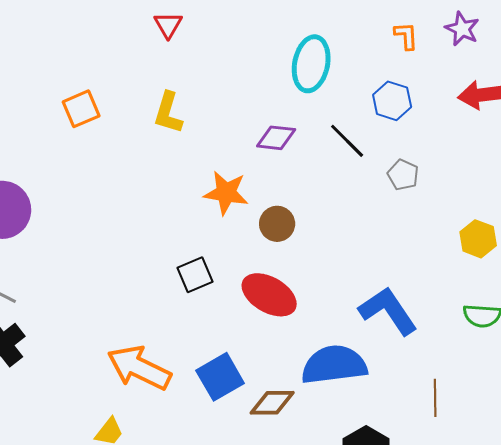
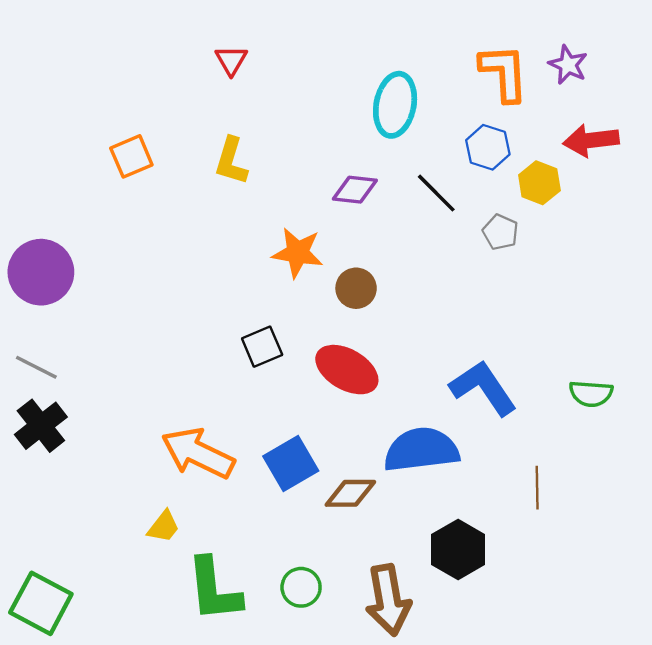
orange L-shape: (406, 36) -> (504, 73), size x1.8
yellow hexagon: (478, 239) -> (539, 183), moved

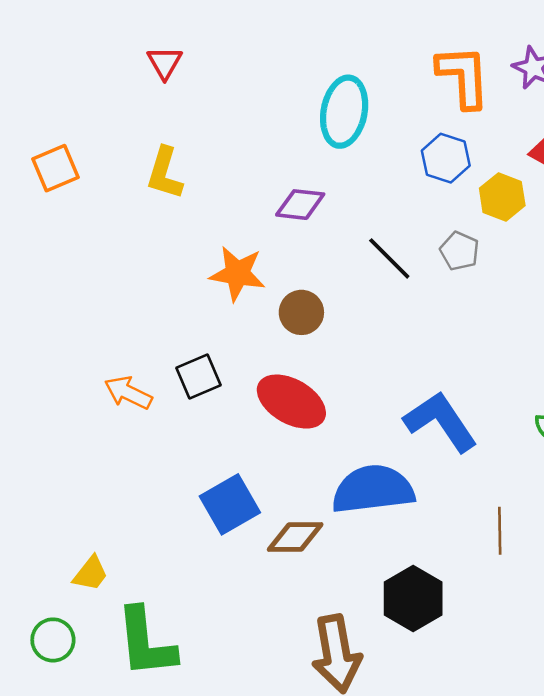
black line: (436, 193) -> (389, 258), moved
orange arrow: (198, 453) -> (128, 393), moved, size x0.6
green circle: (301, 587) -> (53, 640), moved

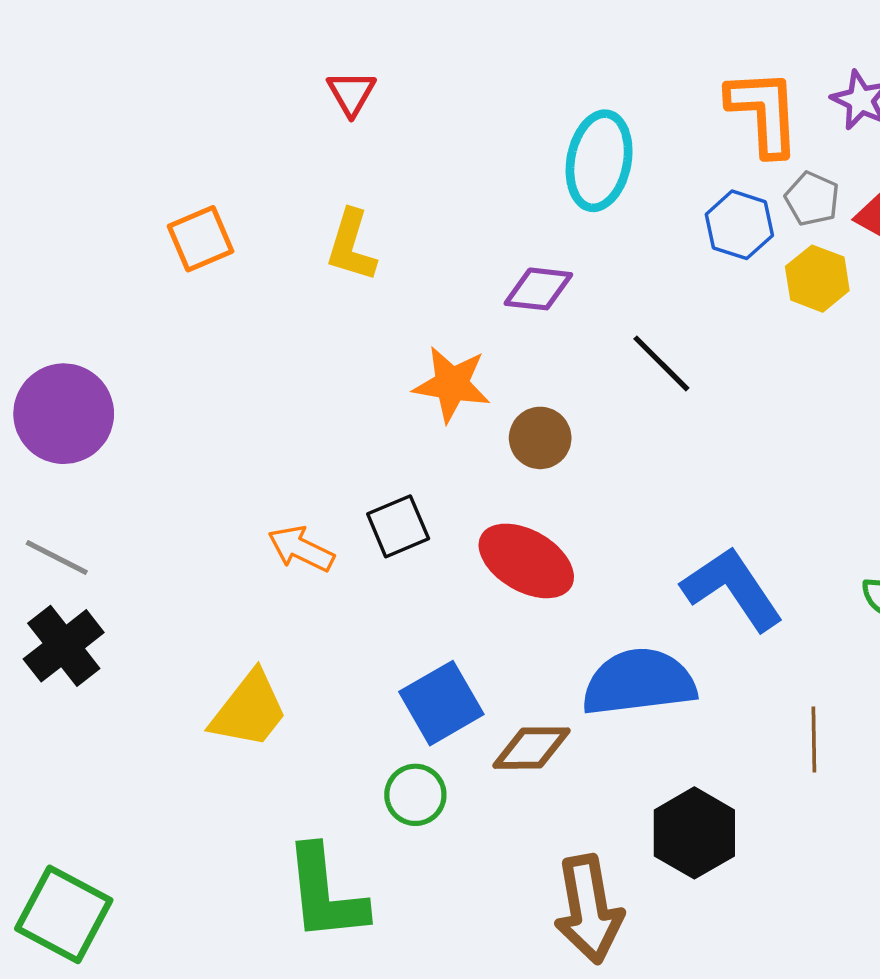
gray pentagon: (460, 251) -> (812, 199), moved
yellow trapezoid: (91, 573) -> (249, 710), moved, size x1.6
green circle: (53, 640) -> (415, 795), moved

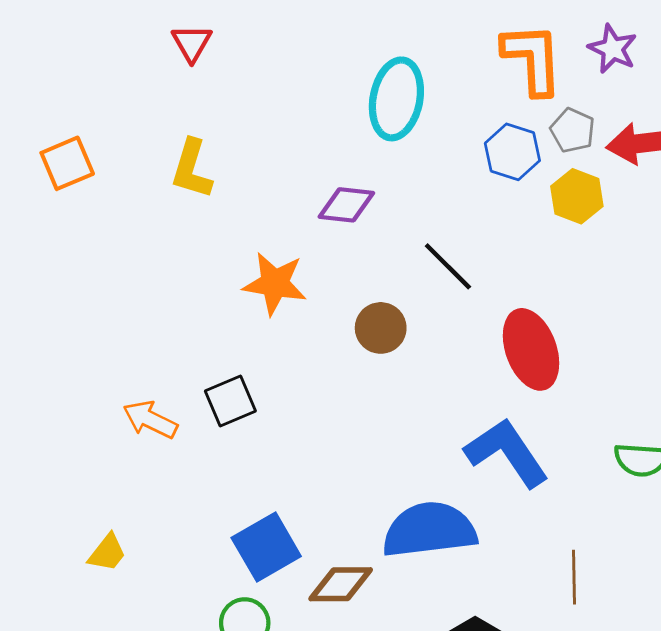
brown circle: (540, 438) -> (381, 328), moved
red ellipse: (526, 561) -> (531, 349), moved, turned 40
yellow trapezoid: (249, 710) -> (107, 553), size x0.6

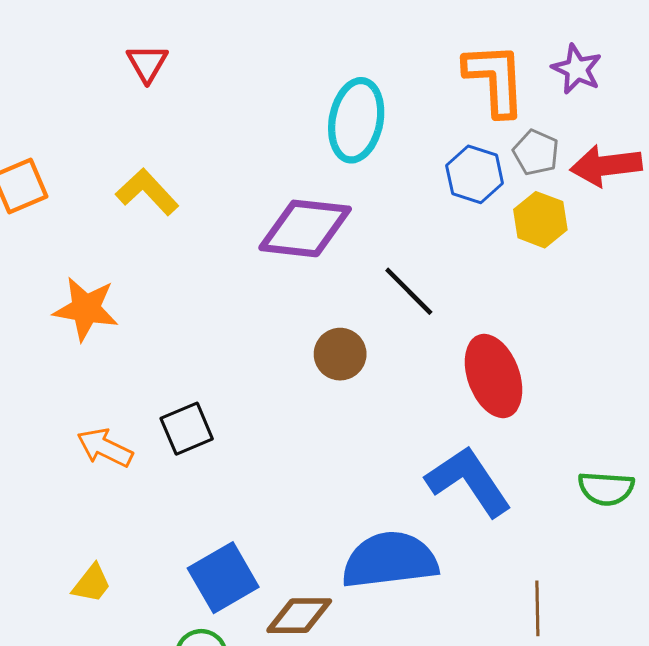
yellow L-shape: (192, 169) -> (147, 192), turned 120
purple diamond: (346, 205) -> (305, 228), size x1.6
orange star: (275, 284) -> (86, 309), moved
yellow trapezoid: (107, 553) -> (92, 584), moved

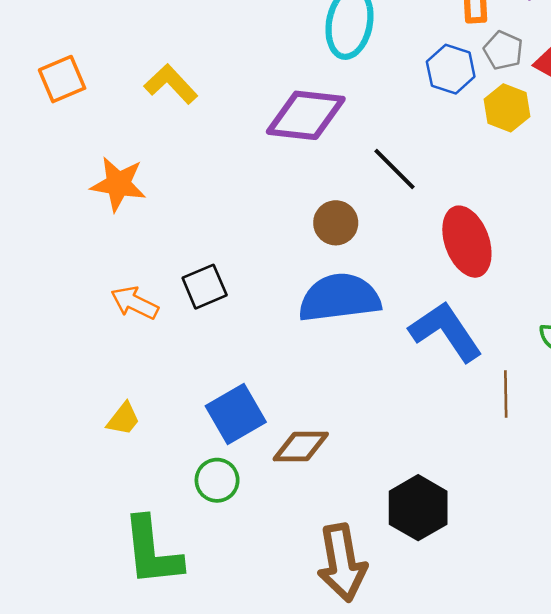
blue semicircle: (390, 560) -> (339, 298), moved
brown line: (537, 608) -> (506, 394), moved

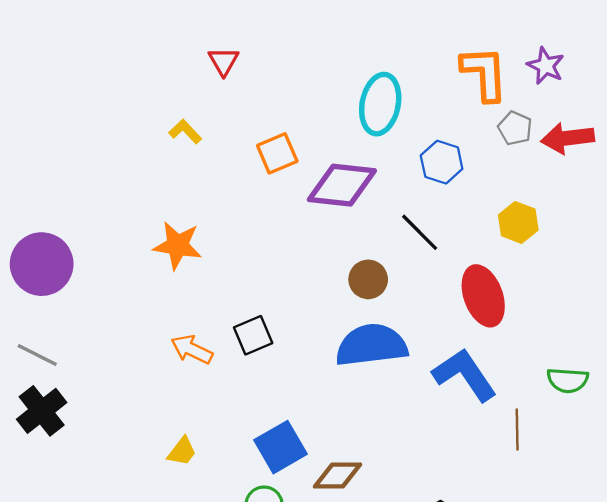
blue hexagon: (451, 69) -> (442, 162), moved
orange square: (62, 79) -> (277, 153), moved
yellow L-shape: (171, 84) -> (185, 131), moved, size x0.7
yellow hexagon: (507, 108) -> (518, 222), moved

